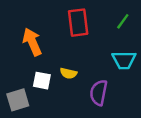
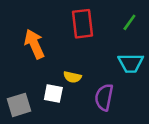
white square: (42, 81) -> (53, 94), moved

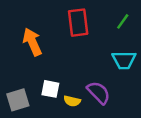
yellow semicircle: (72, 77) -> (72, 101), moved
purple semicircle: (104, 97) -> (99, 93), turned 125

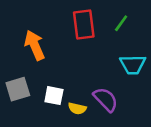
green line: (123, 21) -> (121, 23), moved
gray square: (18, 100) -> (18, 89), moved

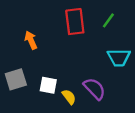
orange arrow: (35, 45) -> (31, 40), size x0.7
yellow semicircle: (77, 108) -> (69, 97), turned -140

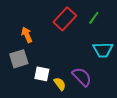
red rectangle: (75, 22) -> (65, 19), turned 50
gray square: (16, 79) -> (19, 59), moved

